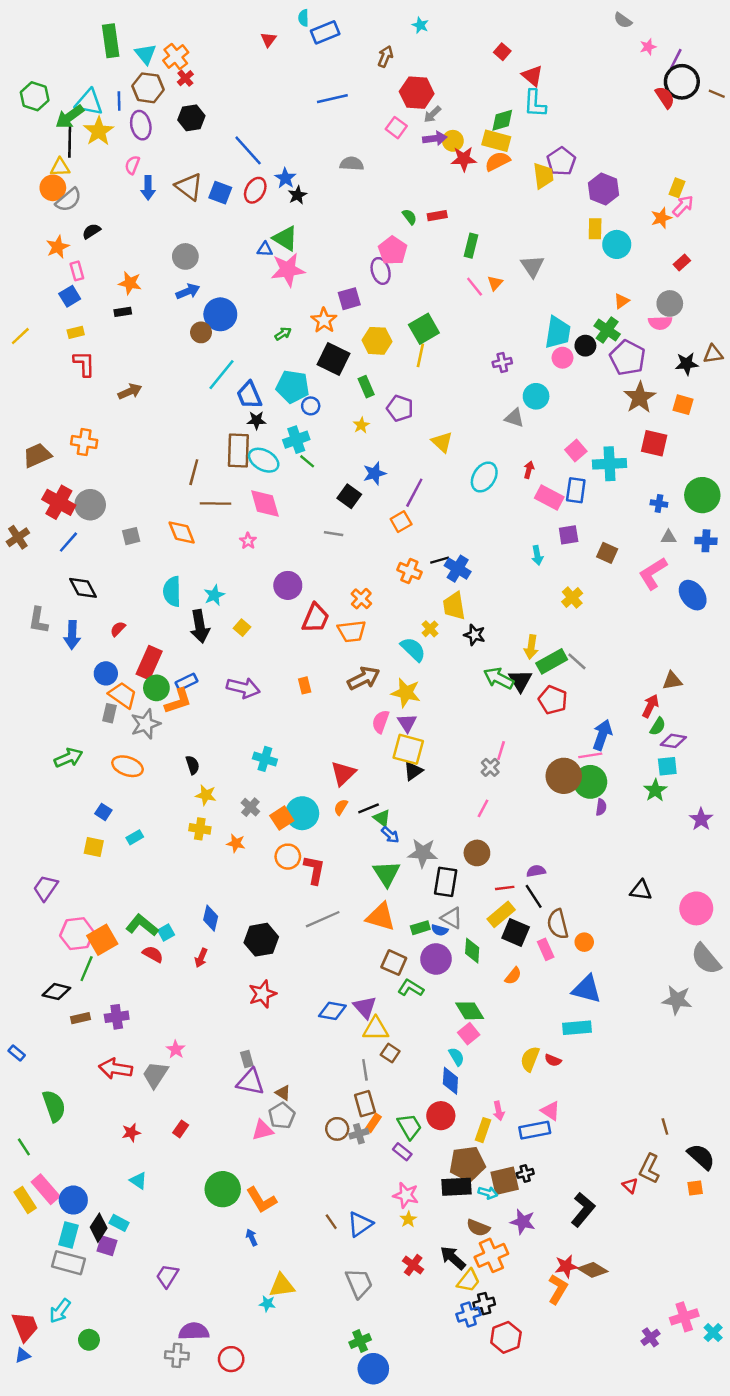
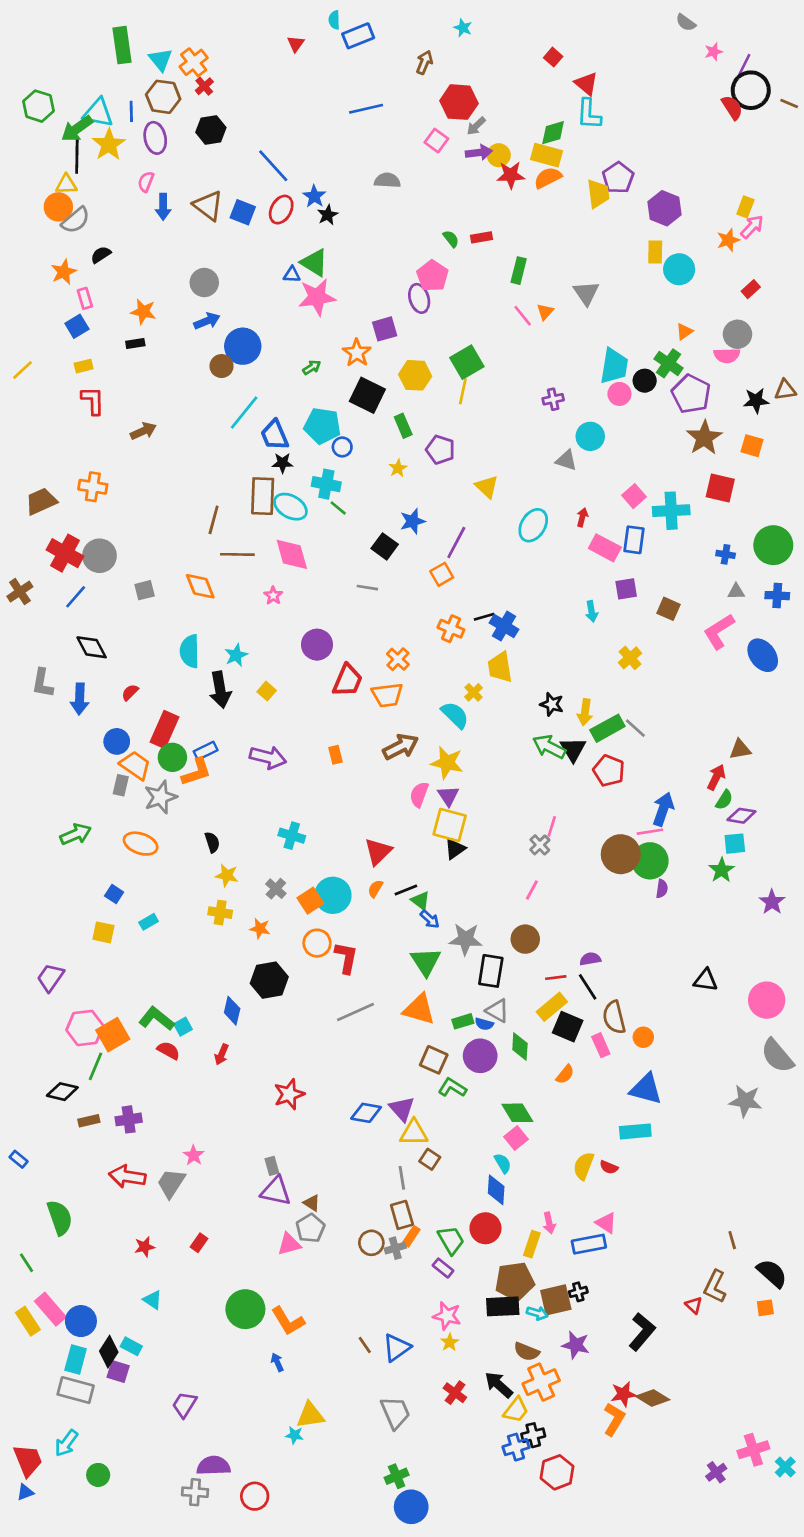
cyan cross: (296, 440) -> (326, 484), turned 30
black star: (475, 635) -> (552, 704), moved
black hexagon: (261, 940) -> (269, 980), moved

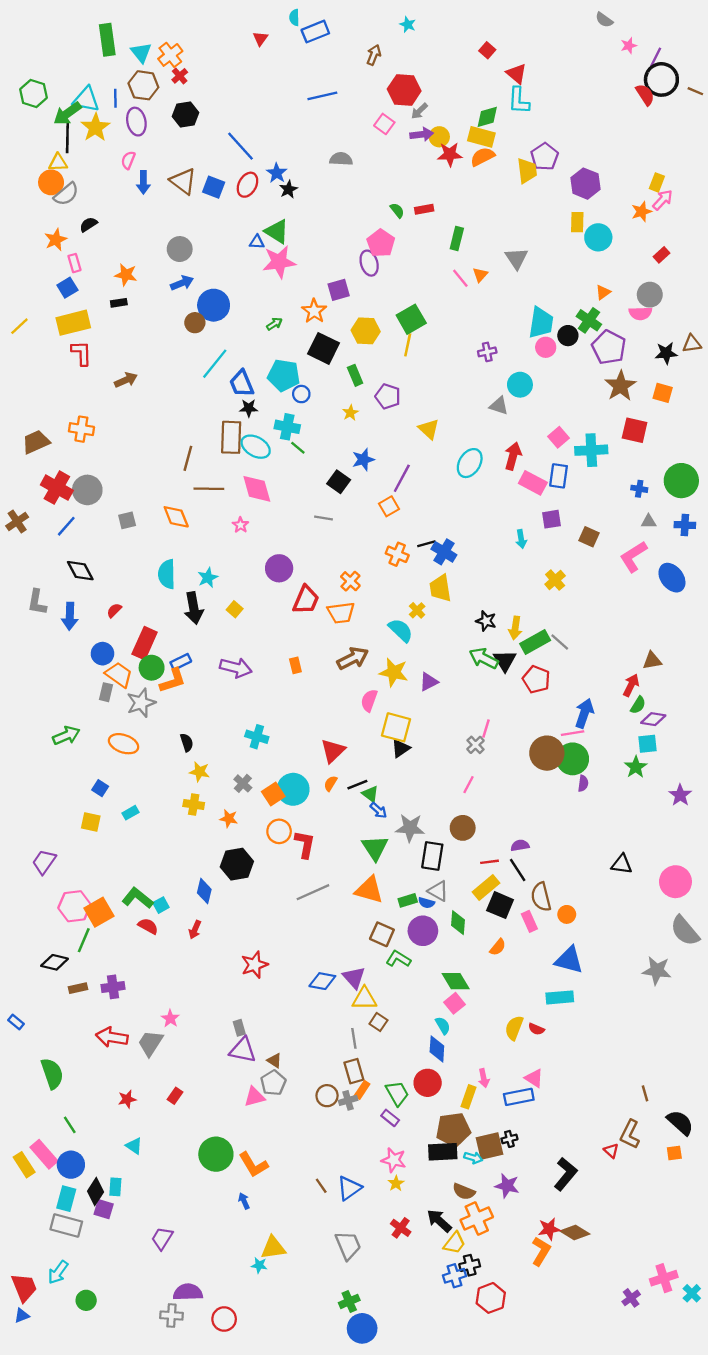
yellow rectangle: (84, 366) -> (73, 323), size x2.0
red arrow: (582, 517) -> (513, 456), size x1.6
purple triangle: (448, 796) -> (429, 682), moved, turned 36
green line: (27, 1263) -> (70, 1125), moved
cyan rectangle: (131, 1346) -> (115, 1187), turned 66

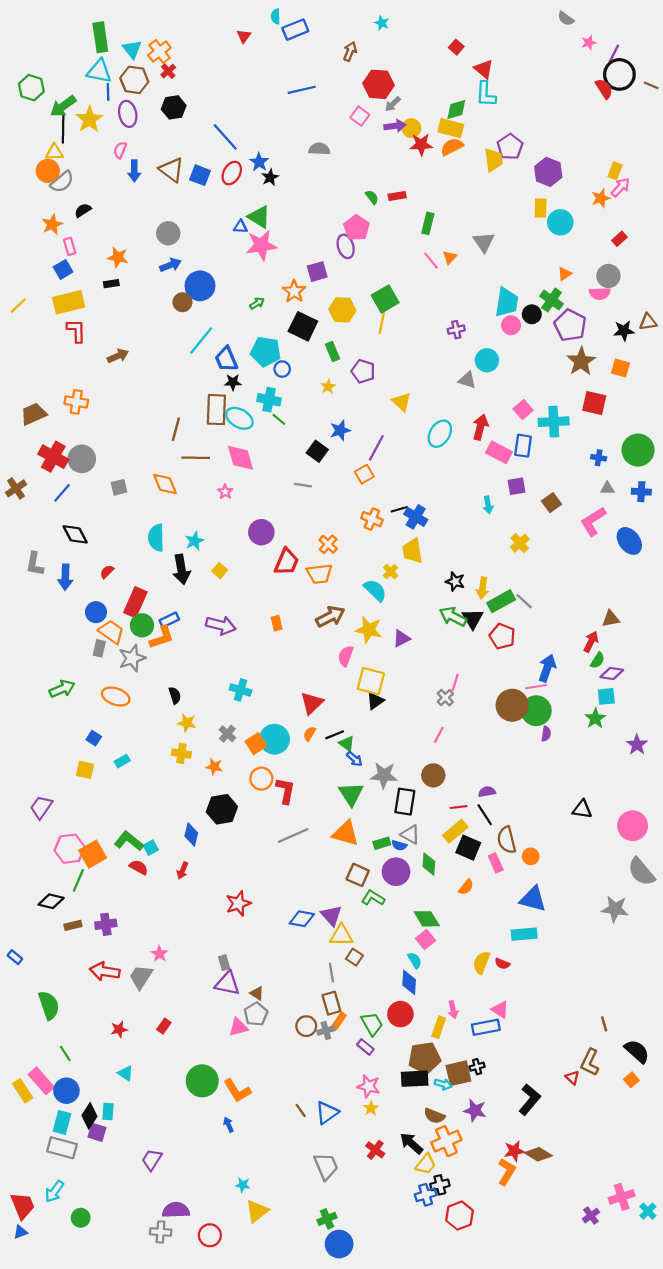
cyan triangle: (86, 99) -> (99, 71), moved
brown square: (589, 537) -> (552, 503), turned 30
orange square: (674, 1153) -> (631, 1080), turned -32
yellow triangle: (273, 1248) -> (257, 1211), moved, turned -30

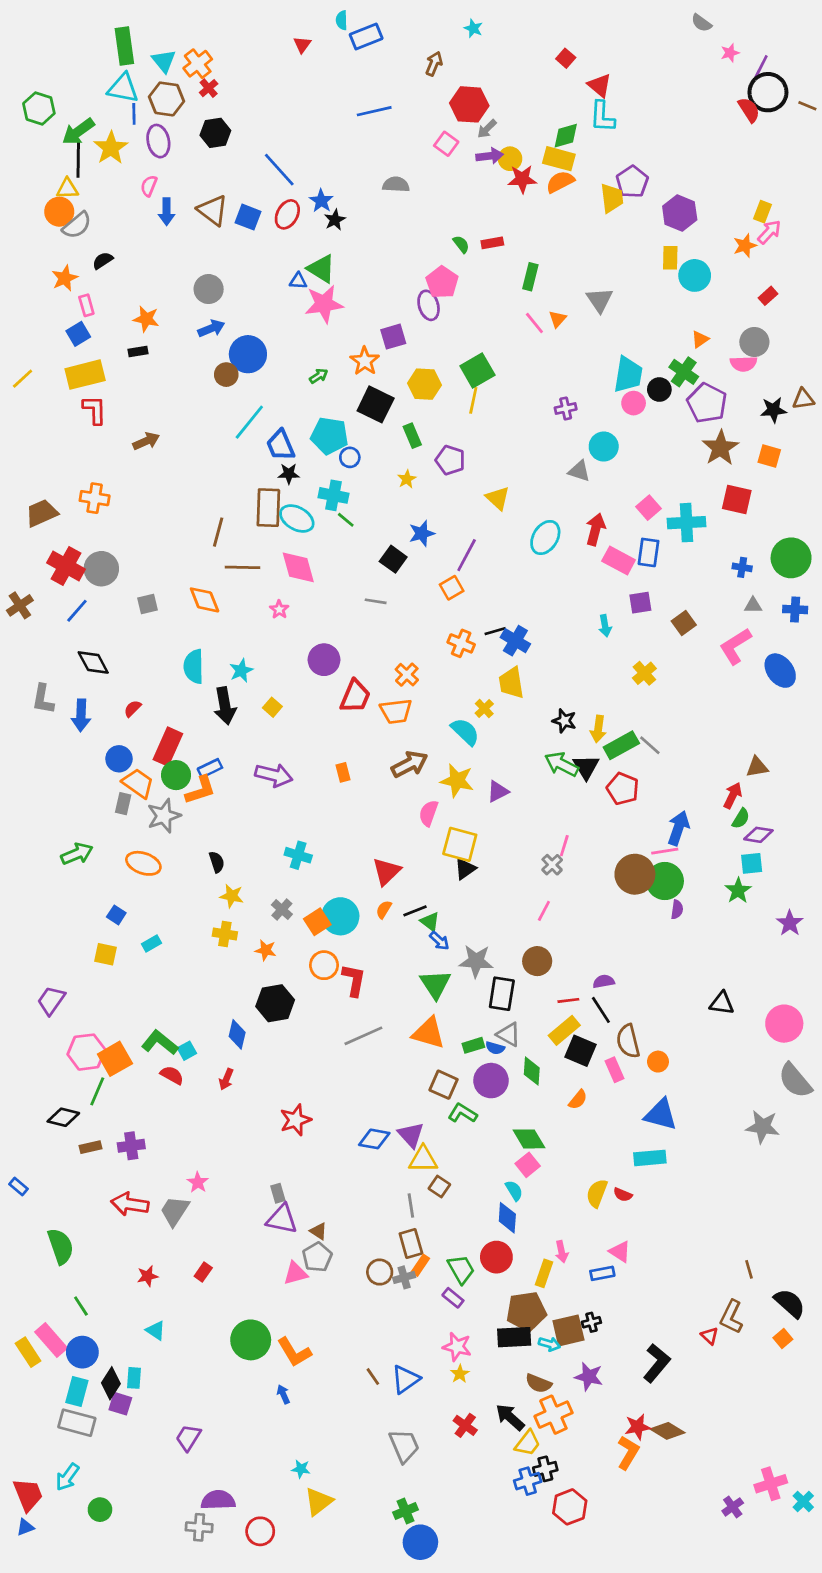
blue rectangle: (486, 1027) -> (602, 1273), size x0.7

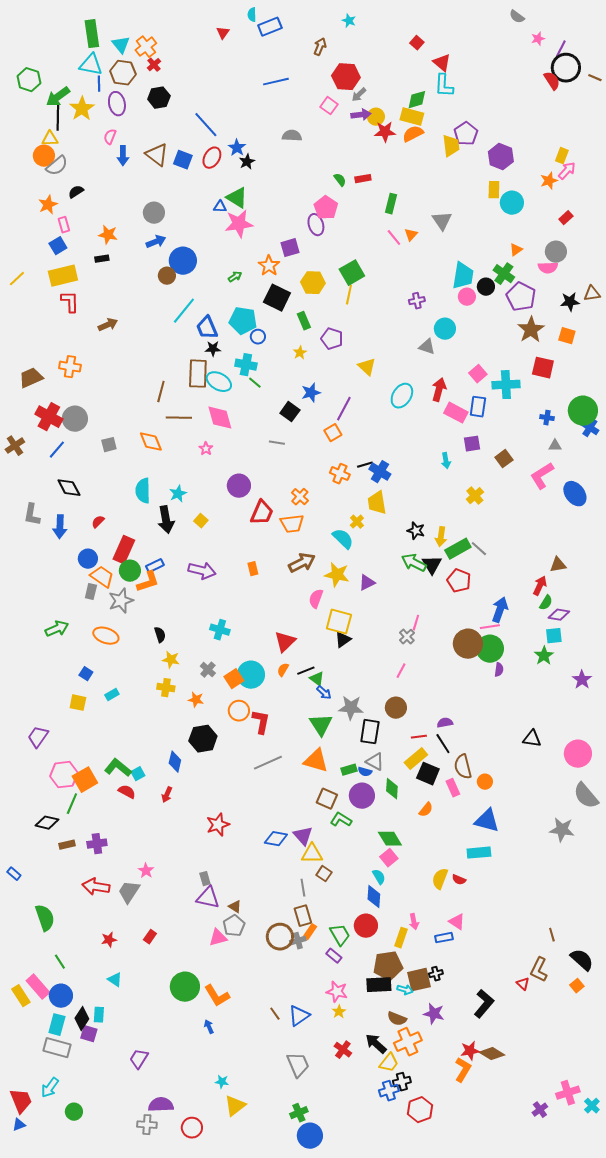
blue cross: (795, 609) -> (590, 428), moved, turned 30
brown circle: (380, 1272) -> (280, 937), size x1.4

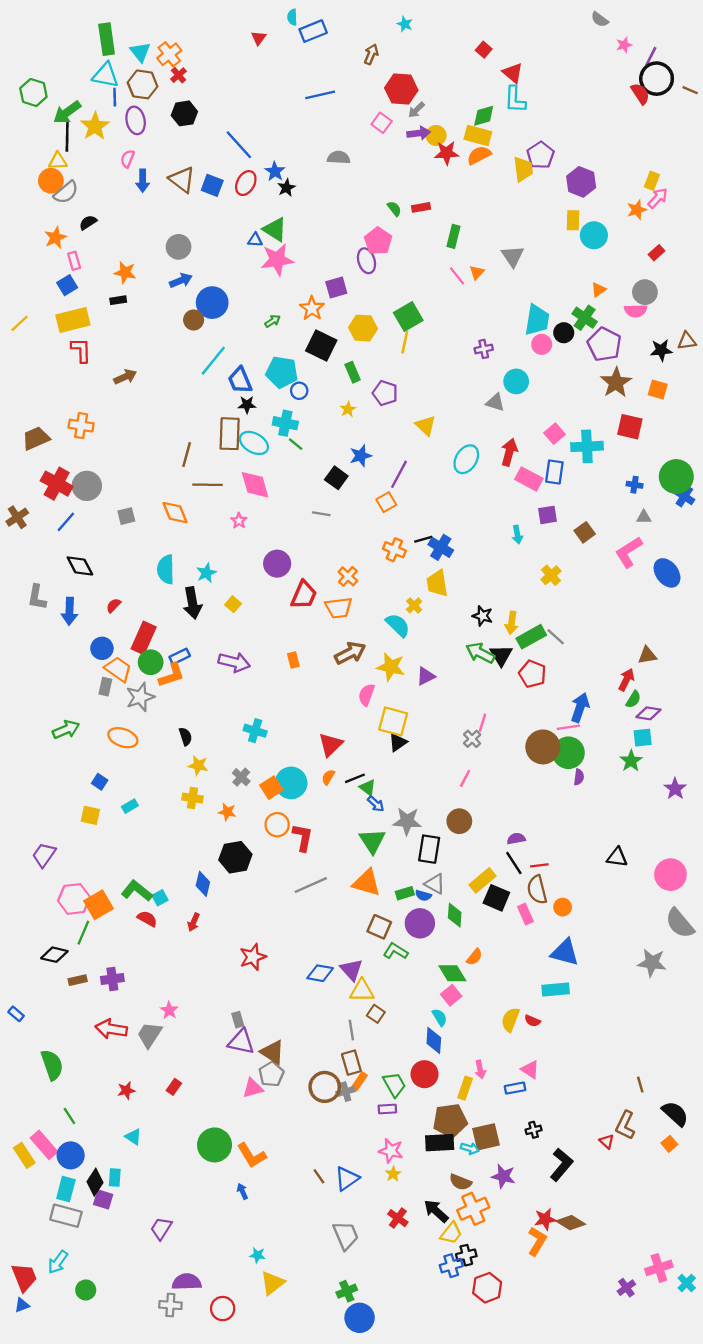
red line: (419, 737) -> (539, 865), moved
orange semicircle: (426, 810) -> (474, 957), moved
brown triangle: (235, 907) -> (273, 1052), size x1.6
purple rectangle: (334, 956) -> (387, 1109), turned -42
black cross: (436, 974) -> (534, 1130), moved

